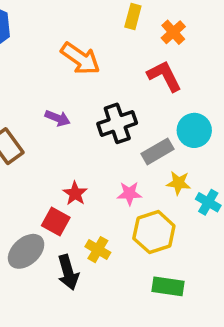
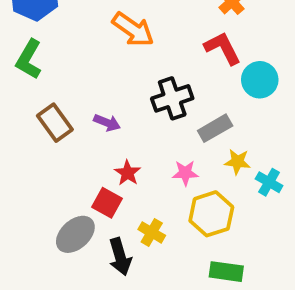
purple arrow: (58, 118) -> (107, 123), moved
cyan circle: (194, 130) -> (260, 80), moved

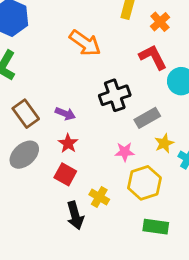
yellow star: (237, 162) -> (164, 143), turned -30
red star: (128, 173) -> (68, 143), moved
gray ellipse: (75, 234) -> (24, 155), moved

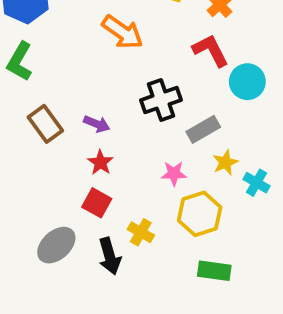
gray ellipse: (24, 155) -> (56, 245), moved

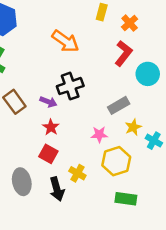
red L-shape: (211, 50) -> (123, 53), turned 65
black cross: (161, 100) -> (70, 86), moved
gray ellipse: (56, 245) -> (22, 182), turned -60

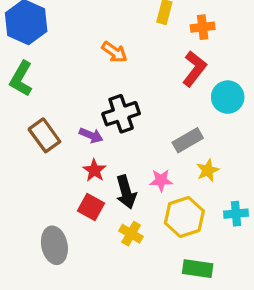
orange cross: (130, 23) -> (203, 27), turned 35
orange arrow: (65, 41) -> (114, 52), size x0.7
cyan cross: (154, 141) -> (236, 214), moved, turned -35
black arrow: (57, 189) -> (126, 192), moved

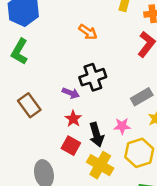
brown rectangle: (44, 135) -> (29, 105), moved
yellow cross: (131, 234) -> (100, 165), size x1.5

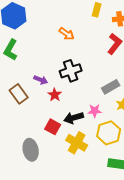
purple arrow: (71, 93) -> (41, 80), moved
red star: (73, 119) -> (55, 95), moved
black arrow: (96, 135) -> (74, 118), turned 90

